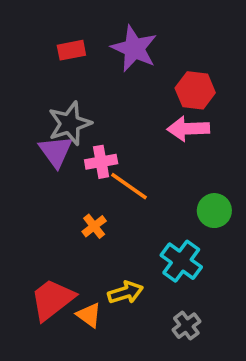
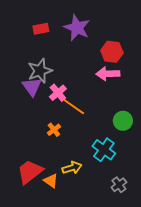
pink cross: (101, 162) -> (58, 93), turned -30
gray cross: (186, 326) -> (119, 185), moved

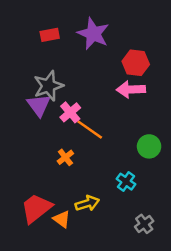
cyan cross: (104, 150) -> (126, 182), size x0.7

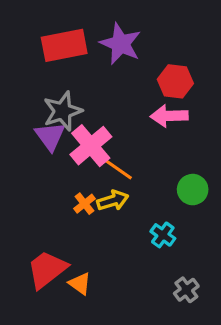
red rectangle: (50, 35) -> (64, 45), size x1.8
pink cross: (70, 112) -> (91, 146), size x1.5
yellow arrow: (87, 203) -> (113, 200), moved

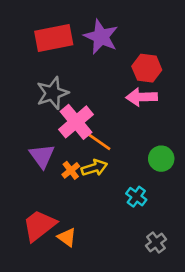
purple triangle: (50, 136) -> (42, 156), moved

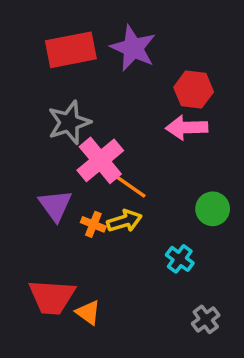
orange cross: (71, 170) -> (93, 224), turned -30
red trapezoid: (39, 225) -> (52, 297), turned -138

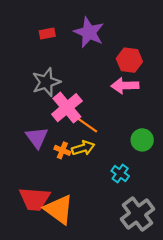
red rectangle: (71, 50) -> (47, 34), size x0.5
orange triangle: (88, 313) -> (59, 209), size x1.8
gray cross: (206, 319) -> (138, 214), size x1.8

